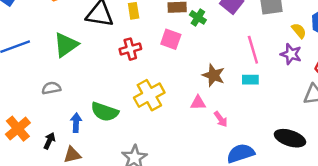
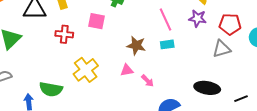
red cross: (130, 49) -> (64, 34), turned 30

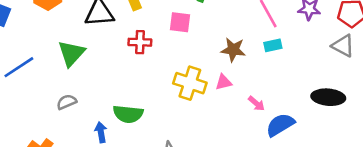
gray triangle: (222, 49) -> (343, 46), turned 48
yellow cross: (86, 70) -> (190, 83), moved, turned -30
pink arrow: (148, 81) -> (256, 104), moved

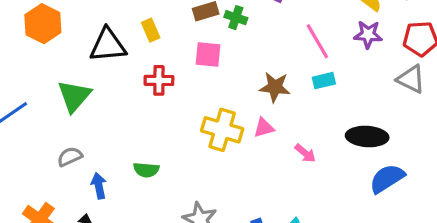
black ellipse: (328, 97) -> (367, 137), moved
green semicircle: (128, 114) -> (146, 170), size x0.7
blue semicircle: (280, 125) -> (387, 178), moved
blue arrow: (101, 132) -> (99, 186), moved

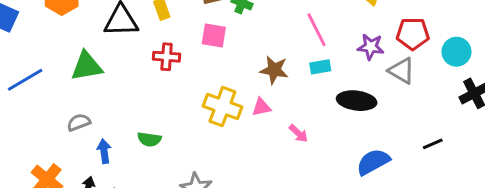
purple star: (368, 34) -> (371, 47), moved
green triangle: (74, 96) -> (87, 66), turned 36
black ellipse: (367, 137) -> (357, 101), moved

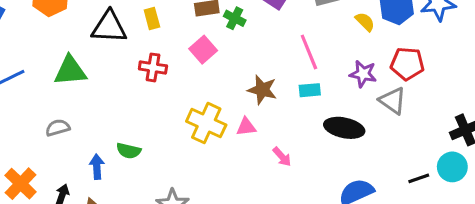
pink square: (214, 36) -> (203, 50), turned 35
cyan circle: (456, 52) -> (452, 167), moved
blue arrow: (104, 151) -> (97, 167), moved

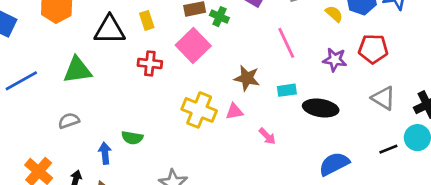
pink square: (203, 50) -> (193, 46), size x1.4
cyan rectangle: (310, 90) -> (287, 90), moved
gray triangle: (393, 101) -> (383, 98), moved

